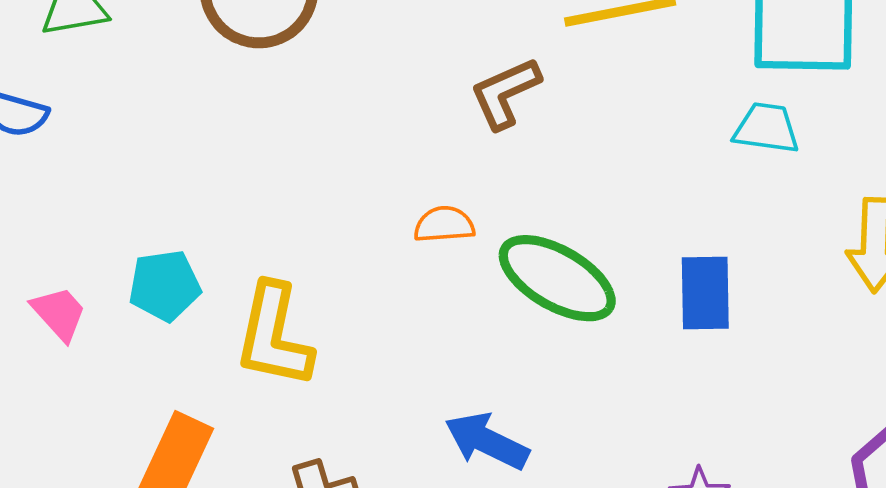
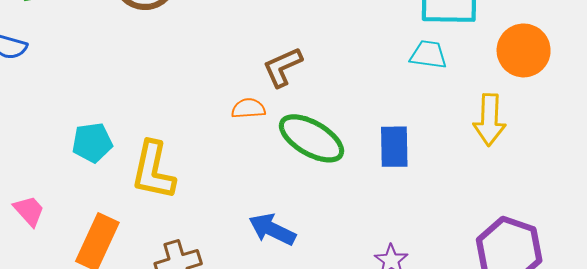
brown L-shape: (505, 93) -> (283, 67), moved
pink trapezoid: (59, 313) -> (29, 211), moved

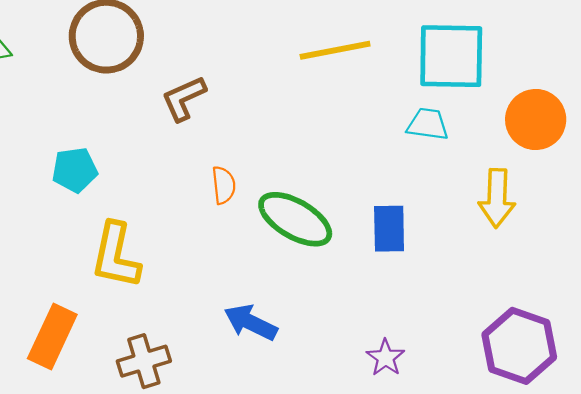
brown L-shape: (283, 67) -> (184, 98), moved
orange semicircle: (248, 108) -> (224, 185), turned 88
cyan pentagon: (92, 143) -> (75, 170), moved

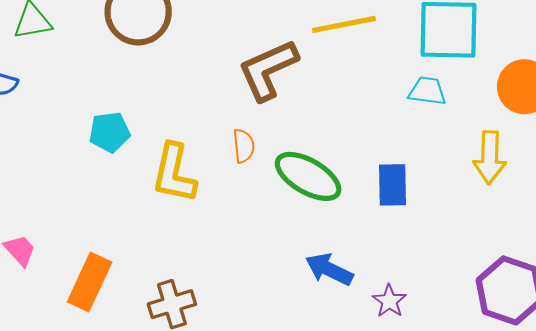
brown L-shape: (184, 98) -> (268, 70), moved, size x1.5
yellow L-shape: (116, 256) -> (174, 173), moved
blue arrow: (251, 322) -> (329, 269), moved

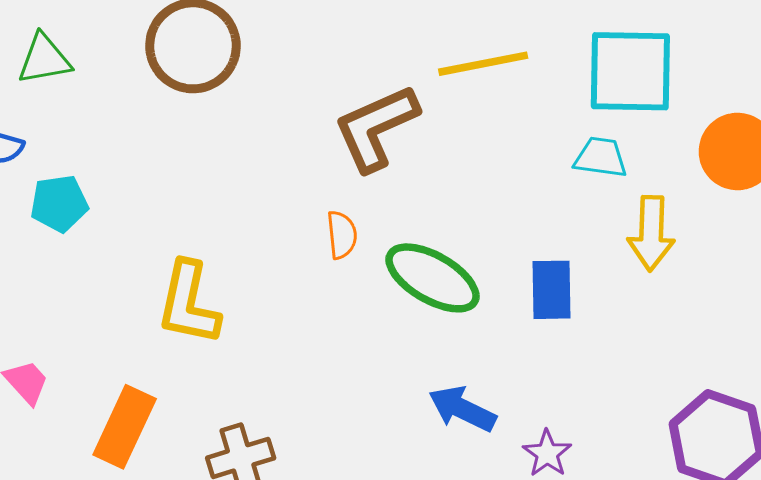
cyan pentagon: (110, 132) -> (59, 204), moved
yellow arrow: (490, 157) -> (651, 233), moved
yellow L-shape: (174, 173) -> (189, 303), moved

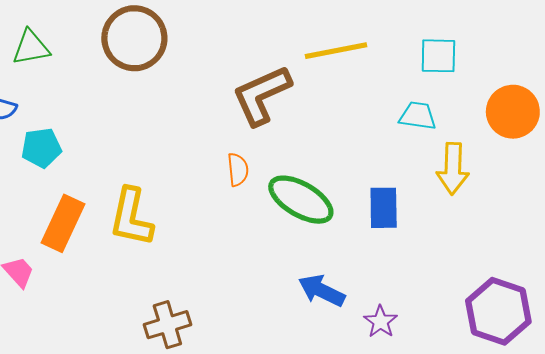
cyan square: (630, 71) -> (438, 56), size x0.6
orange rectangle: (125, 427) -> (63, 223), moved

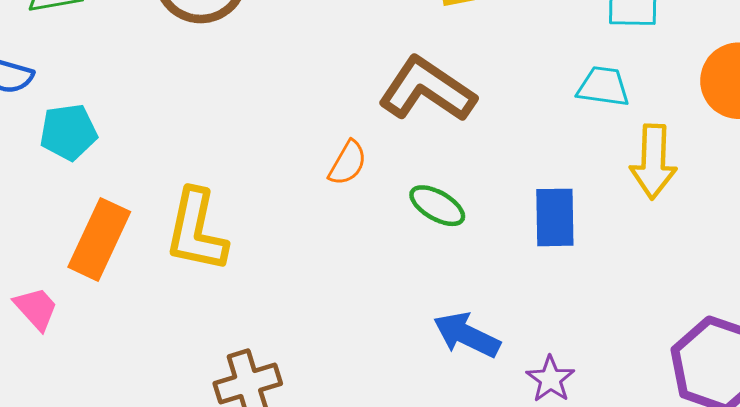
brown L-shape: (262, 95) -> (427, 90), moved, turned 58
orange semicircle: (238, 170) -> (348, 163), turned 36
green ellipse: (301, 200) -> (437, 206), size x0.6

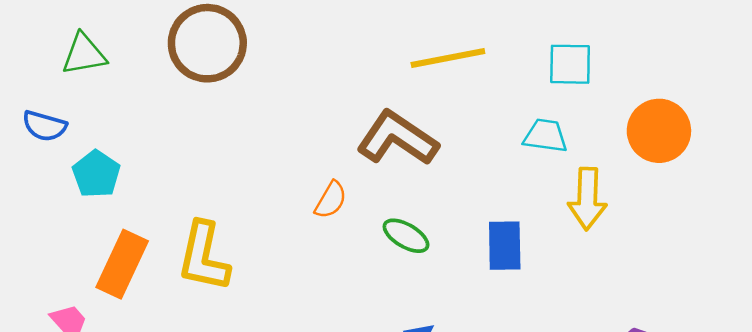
cyan pentagon: (68, 132) -> (96, 174), turned -30

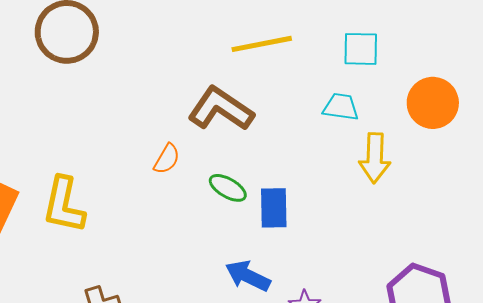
blue rectangle: (505, 246) -> (274, 208), moved

